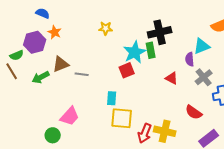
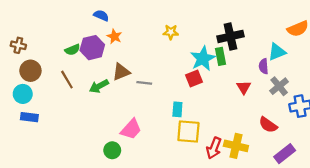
green semicircle: (17, 55) -> (72, 50), moved
red triangle: (172, 78) -> (244, 87), turned 32

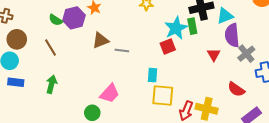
green semicircle: (72, 50) -> (56, 20), turned 56
cyan triangle: (277, 52) -> (225, 16), moved
purple semicircle: (264, 66) -> (232, 35), size x1.6
green arrow: (99, 86) -> (51, 84), moved, turned 132

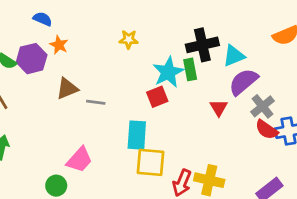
purple semicircle: (232, 35) -> (243, 82), turned 55
cyan rectangle: (152, 75) -> (137, 135), size x1.5
red semicircle: (236, 89) -> (267, 130), moved

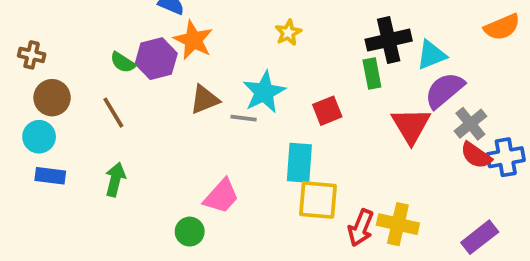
yellow star: (129, 39) -> (288, 33), turned -30
orange star: (59, 45) -> (193, 40), size x1.5
cyan star: (168, 72) -> (264, 92), moved
red triangle: (219, 108) -> (411, 126), size x1.6

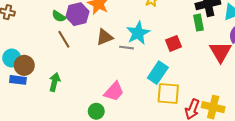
brown circle: (52, 98) -> (24, 65), moved
brown line: (113, 113) -> (64, 39), moved
cyan rectangle: (299, 163) -> (158, 73), turned 30

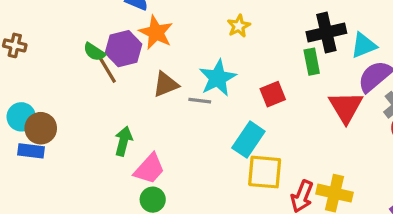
brown line: (64, 39) -> (107, 70), moved
green arrow: (54, 82) -> (123, 141), moved
pink trapezoid: (114, 91) -> (149, 169), moved

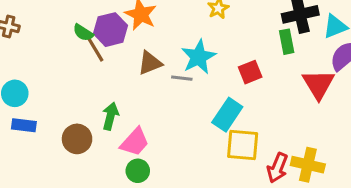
brown circle: (41, 128) -> (77, 139), moved

